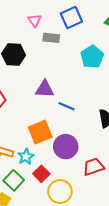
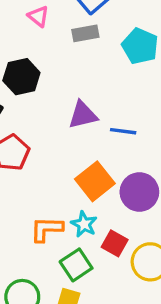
gray rectangle: (51, 38) -> (85, 33), moved
green square: (14, 180) -> (76, 265), turned 30

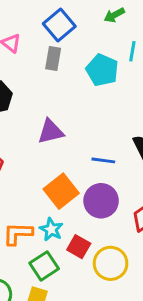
gray rectangle: (85, 33) -> (53, 58), turned -70
blue line: (123, 131) -> (103, 160), moved

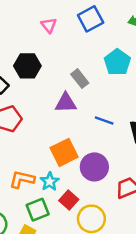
gray rectangle: (53, 58) -> (80, 79), moved, turned -60
blue line: (103, 160) -> (104, 121), moved

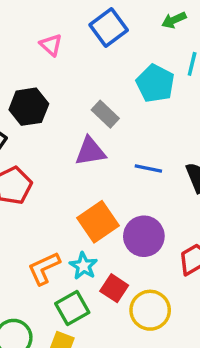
orange L-shape: (22, 179) -> (44, 268), turned -30

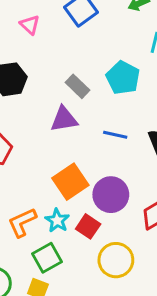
cyan pentagon: (155, 83) -> (123, 78), moved
red square: (114, 288) -> (88, 226), moved

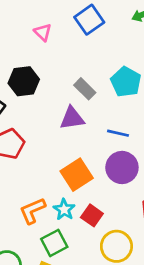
purple circle: (111, 195) -> (122, 167), moved

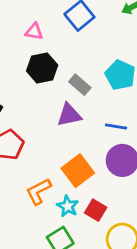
pink triangle: (43, 32) -> (34, 31), turned -30
black hexagon: (24, 81) -> (42, 68), moved
orange L-shape: (32, 211) -> (38, 191), moved

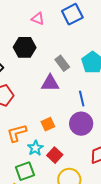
black hexagon: (42, 68) -> (25, 47), moved
blue line: (116, 127) -> (82, 99), turned 56
orange square: (78, 171) -> (48, 124), size x0.6

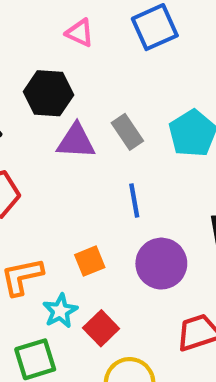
purple triangle: (50, 83) -> (76, 141), moved
blue line: (82, 99) -> (134, 200), moved

